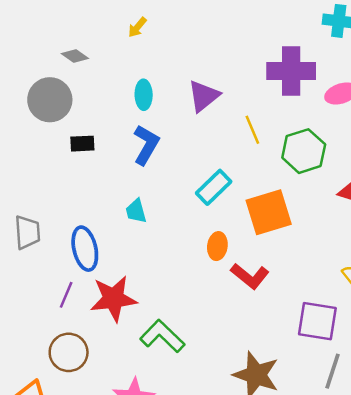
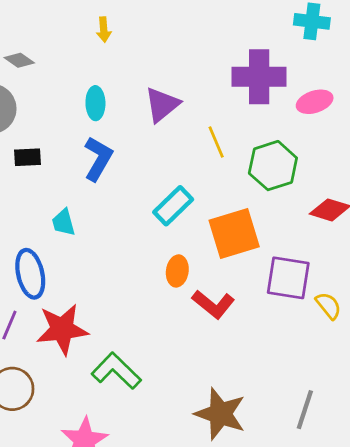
yellow arrow: (137, 27) -> (104, 30), moved, turned -45
cyan trapezoid: (136, 211) -> (64, 222), moved
purple square: (317, 321) -> (288, 278), moved

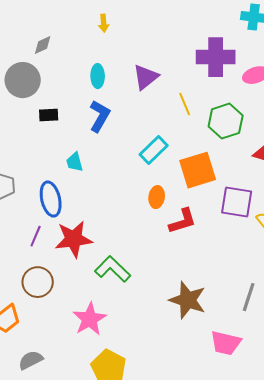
gray diamond: (19, 60) -> (43, 45), turned -60
red L-shape: (213, 304) -> (183, 221), turned -56

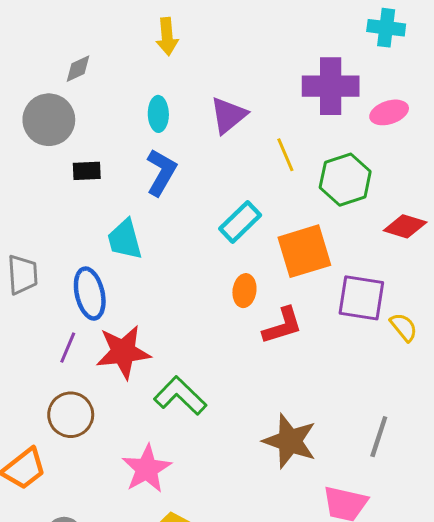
yellow arrow: (104, 23) -> (167, 37), size x1.4
cyan trapezoid: (75, 162) -> (125, 239), size x1.4

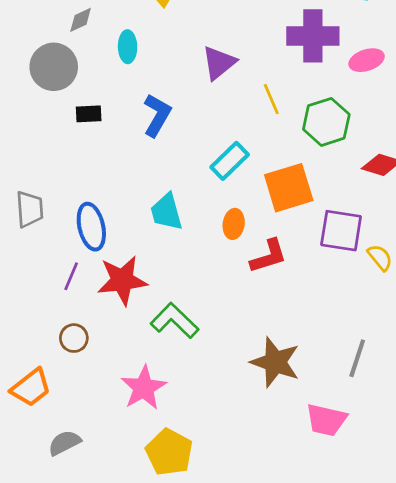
cyan ellipse: (158, 114) -> (128, 47), moved
cyan trapezoid: (125, 239) -> (167, 212), moved
brown circle: (71, 415) -> (74, 338), size x0.7

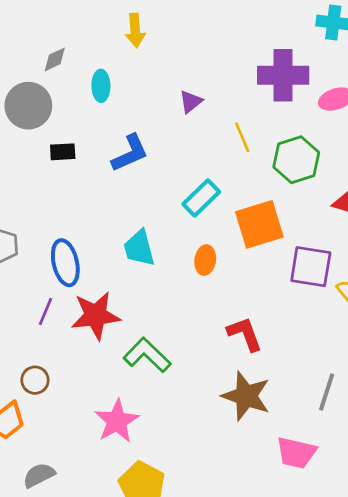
purple triangle: (219, 63) -> (191, 102), size x0.7
blue L-shape: (157, 115) -> (130, 153), turned 36
red L-shape: (269, 256) -> (245, 334), moved, turned -93
brown circle: (74, 338) -> (35, 380), moved

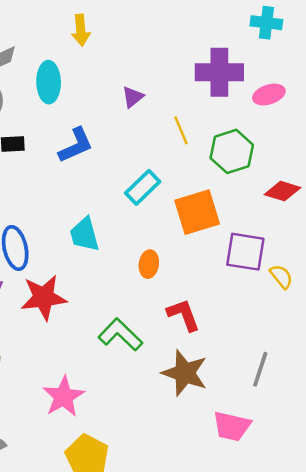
cyan ellipse: (101, 86) -> (49, 82), size x1.4
orange ellipse: (205, 260) -> (149, 264), moved
green L-shape: (147, 355) -> (120, 335), moved

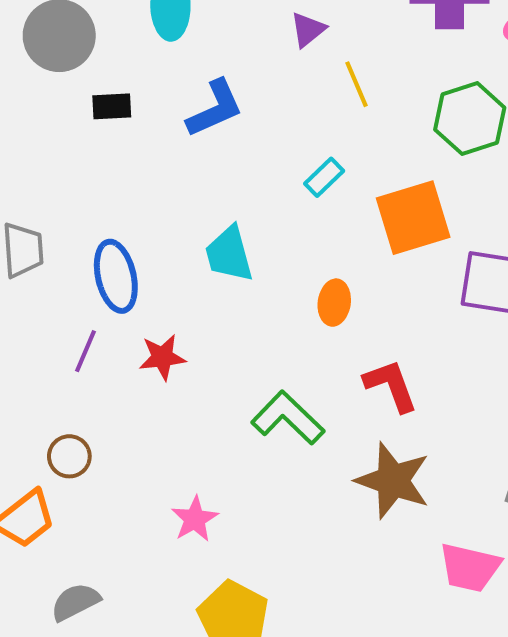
yellow line: (181, 130) -> (356, 84), moved
cyan rectangle: (143, 187) -> (324, 177), size x0.7
red star: (44, 297) -> (162, 357), size x0.6
pink star: (63, 397) -> (195, 519), size x0.7

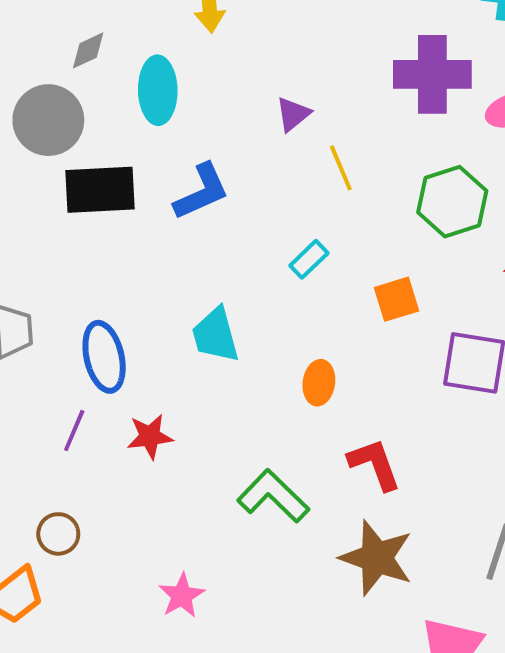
black rectangle: (112, 106) -> (100, 190), size x1.8
orange square: (413, 218) -> (397, 299), size x0.6

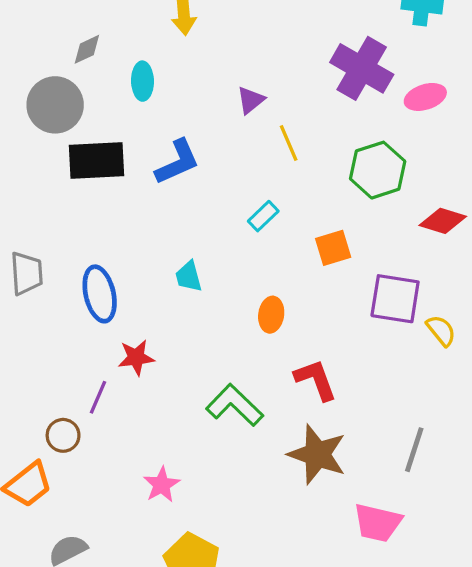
purple cross: (432, 74) -> (362, 68), turned 30
cyan ellipse: (158, 90) -> (142, 81), size x0.7
cyan trapezoid: (215, 335) -> (189, 276), size x0.7
purple line: (74, 430) -> (98, 397), moved

